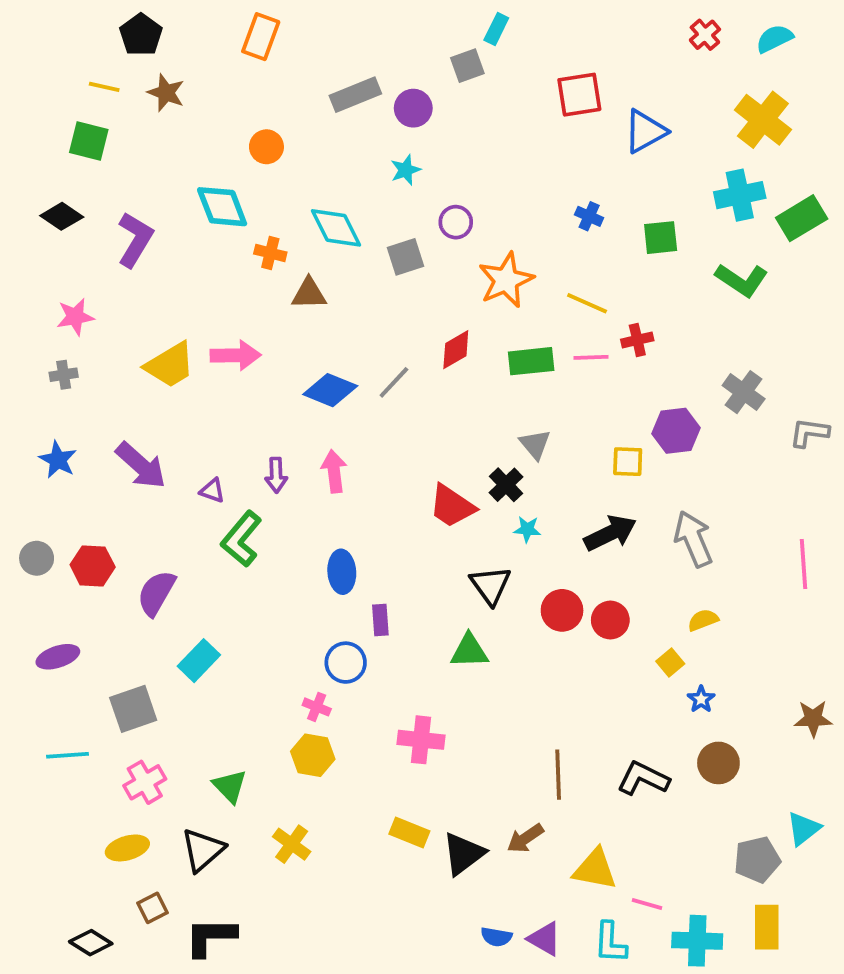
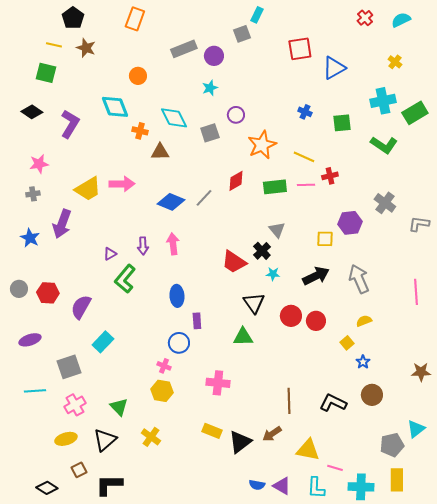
yellow cross: (763, 120) -> (395, 62), size x0.5
purple arrow: (141, 466) -> (62, 224), moved, turned 68
purple triangle: (212, 491) -> (110, 254), turned -48

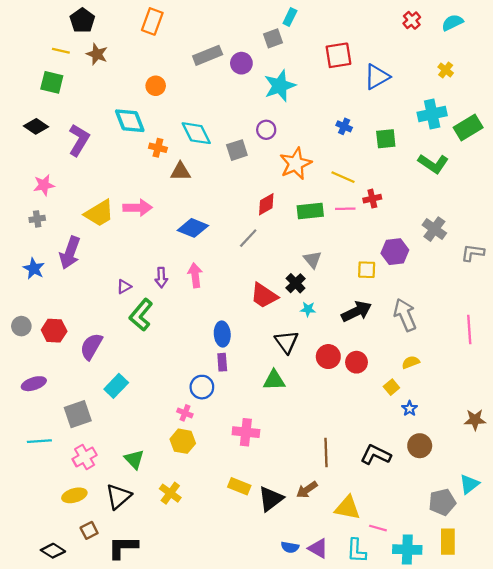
cyan star: (210, 88) -> (280, 86), moved, size x1.8
gray line: (204, 198) -> (248, 238), moved
blue ellipse: (177, 296) -> (222, 334), moved

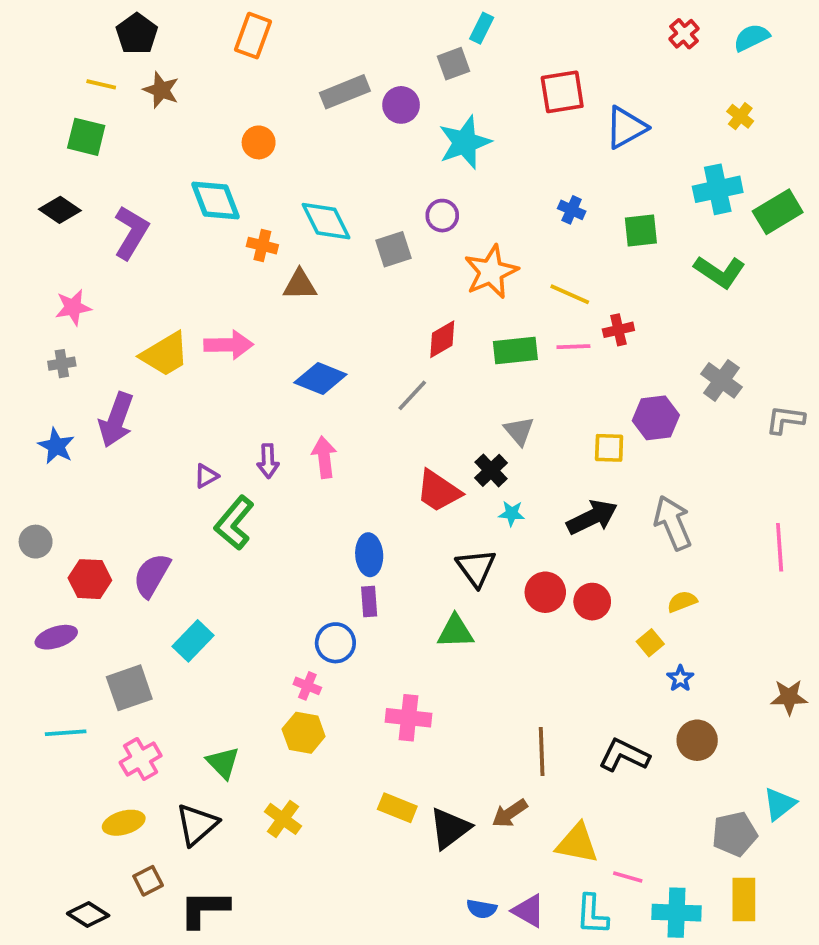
red hexagon: (54, 331) -> (90, 579), moved

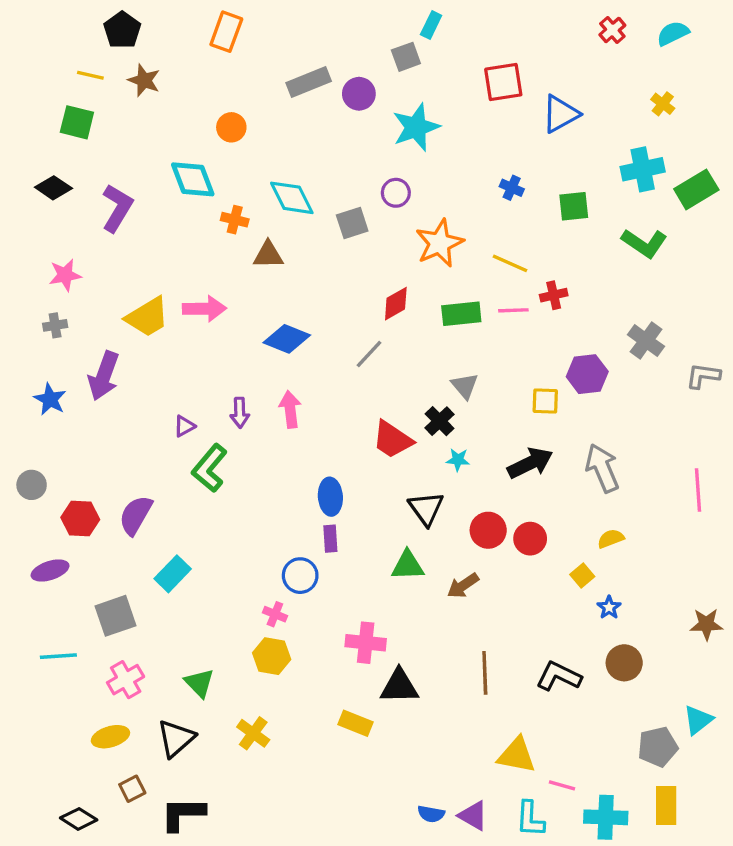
brown arrow: (510, 813) -> (463, 586), moved
black triangle: (450, 828) -> (399, 686), moved, turned 36

